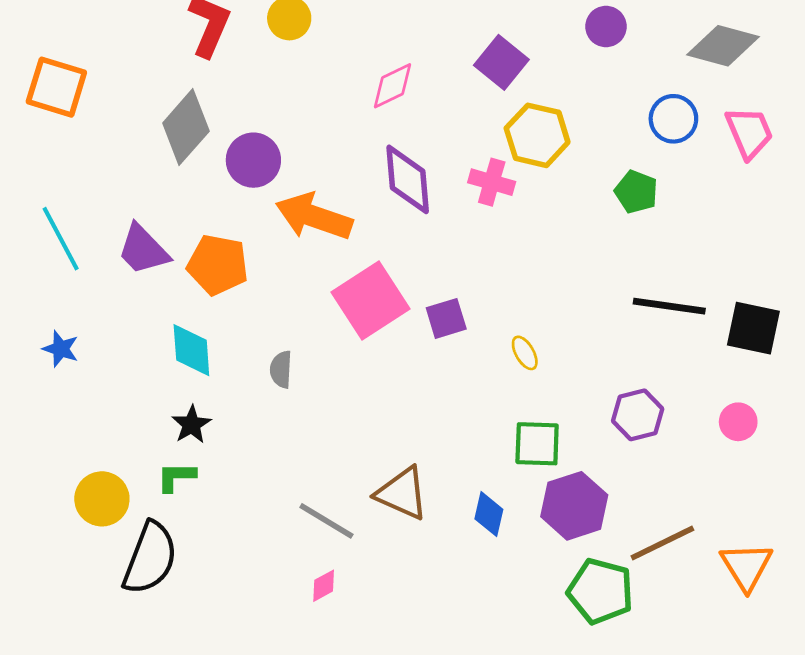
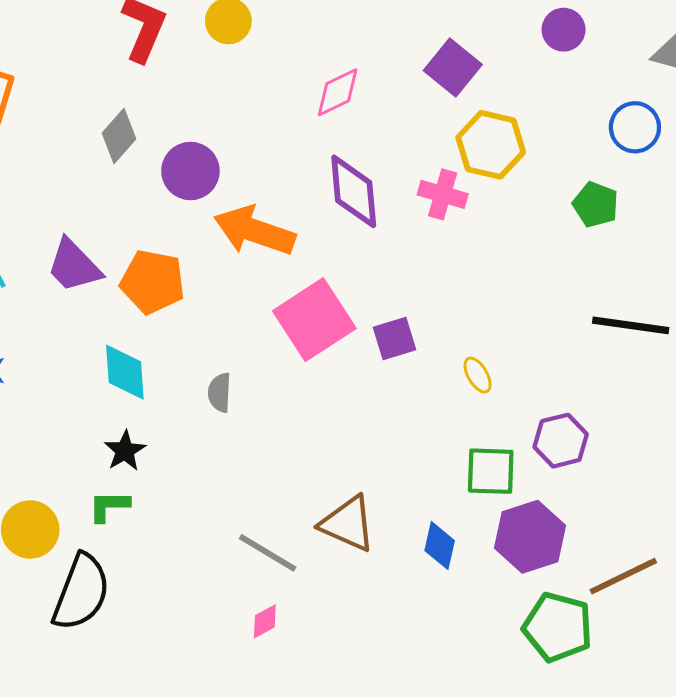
gray diamond: (186, 127) -> (119, 136), size x0.7
purple hexagon: (638, 415) -> (561, 441), moved

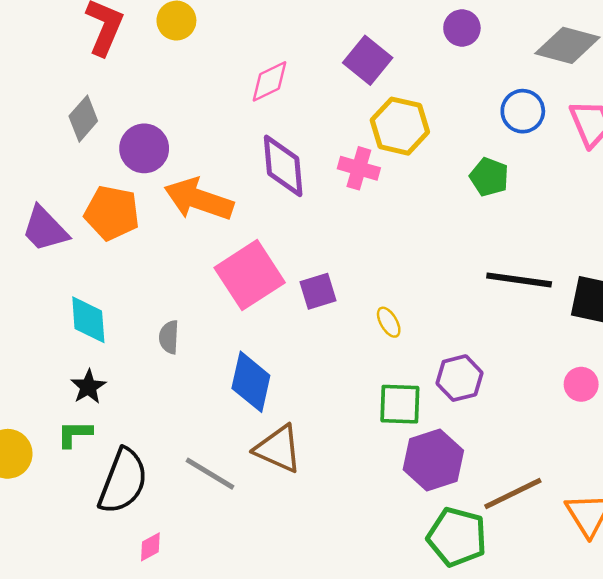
orange pentagon: (153, 282) -> (112, 213), moved
blue diamond: (440, 546) -> (251, 382), moved, size x1.5
black semicircle: (81, 592) -> (123, 481), moved
pink diamond: (265, 621) -> (150, 547), moved

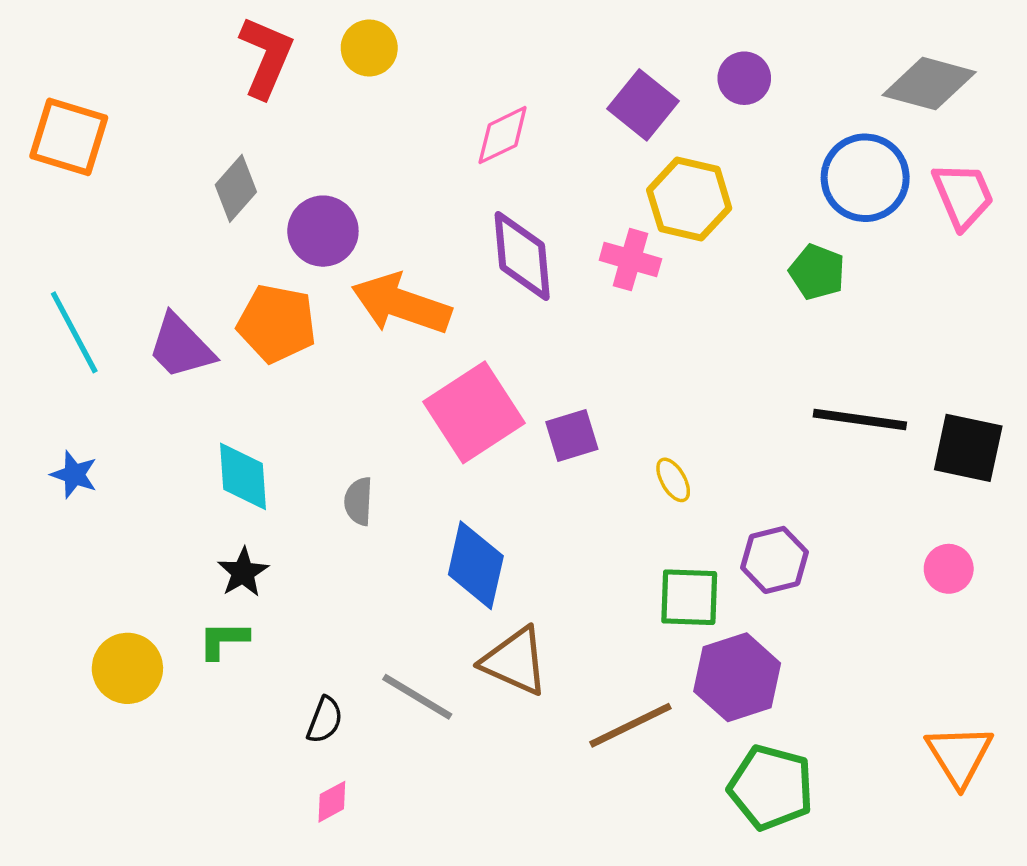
purple circle: (462, 28) -> (744, 78), moved
blue circle: (523, 111) -> (865, 178), size x1.4
black semicircle: (123, 481) -> (325, 720), moved, size x0.5
brown line: (513, 494) -> (630, 725), moved

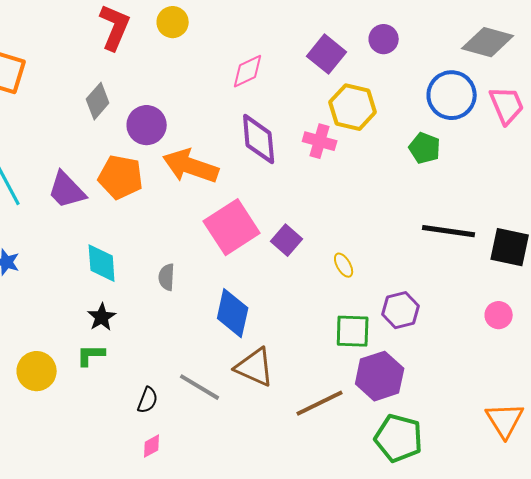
purple square: (572, 435) -> (287, 240), turned -32

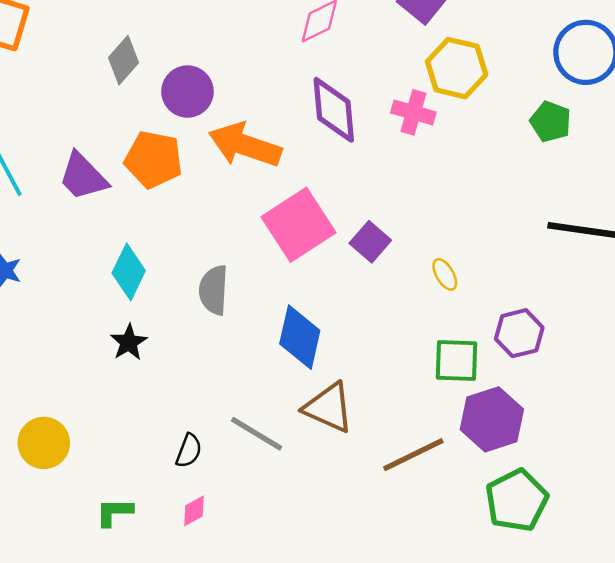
cyan diamond: (102, 263) -> (129, 272), turned 30
gray semicircle: (167, 277) -> (214, 290), size x1.4
green L-shape: (91, 355) -> (114, 512), moved
yellow circle: (37, 371) -> (44, 443), moved
green pentagon: (399, 438) -> (517, 500), turned 30

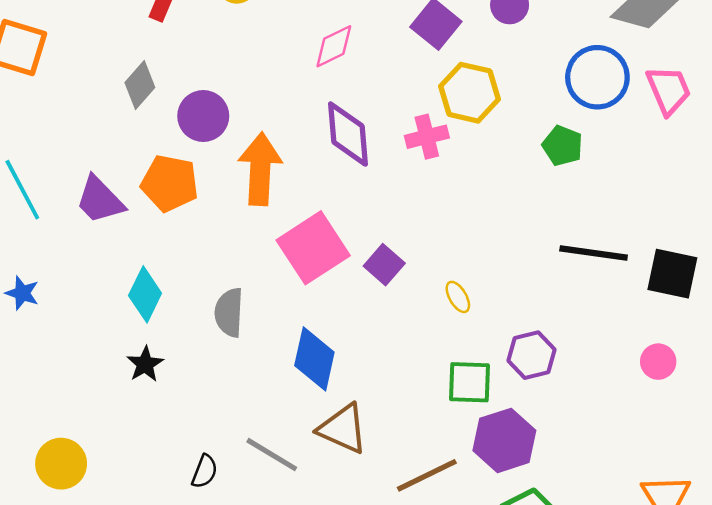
pink cross: (413, 112) -> (427, 137), turned -30
orange arrow: (245, 145) -> (260, 169), turned 74

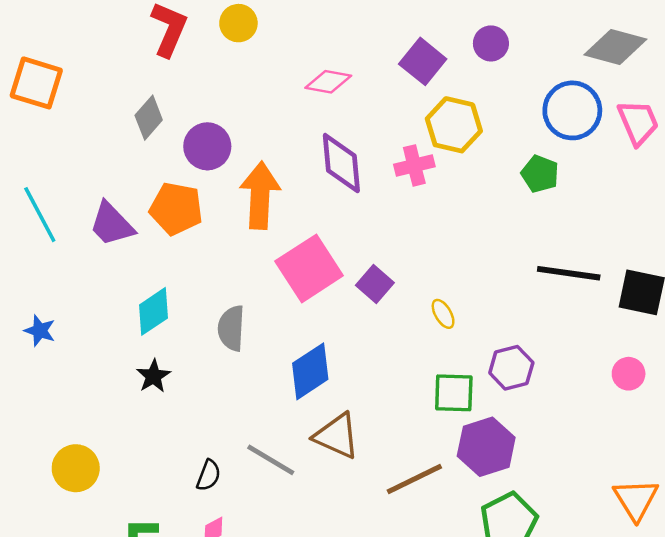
pink diamond: (334, 46) -> (328, 82), turned 36
blue star: (22, 293) -> (40, 331), moved
cyan diamond: (145, 294) -> (153, 311), turned 30
blue diamond: (314, 359) -> (310, 371), turned 44

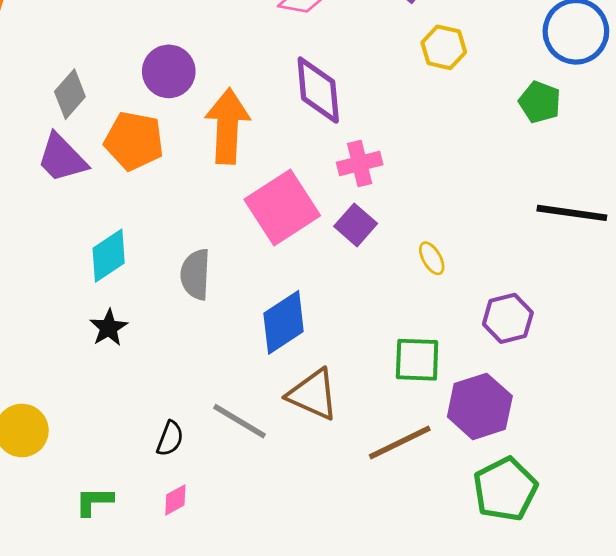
gray diamond: (149, 118) -> (70, 94), moved
yellow hexagon: (454, 125) -> (444, 47), size x0.7
pink cross: (414, 165) -> (360, 163), moved
green square: (454, 393) -> (417, 360), moved

